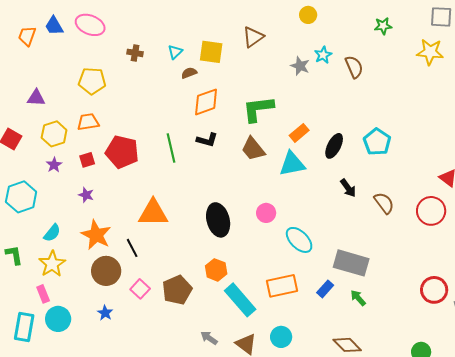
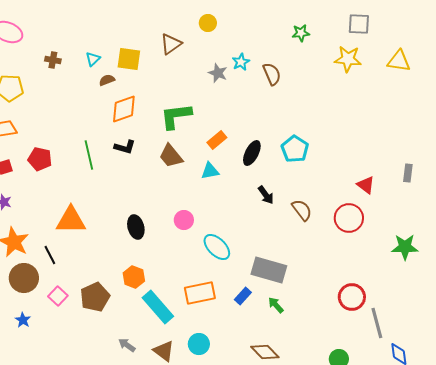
yellow circle: (308, 15) -> (208, 23), moved
red pentagon: (122, 152) -> (40, 159), size x0.7
cyan triangle: (292, 164) -> (210, 171), size x0.7
black ellipse: (218, 220) -> (136, 227), size x0.7

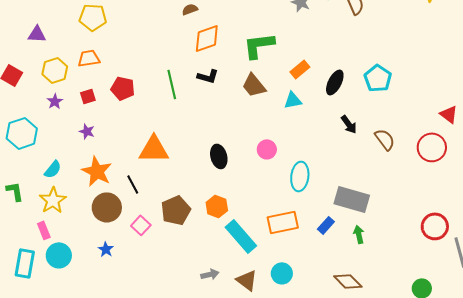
cyan ellipse: (217, 247) -> (300, 176), turned 52
brown pentagon: (95, 297) -> (176, 210), moved
green arrow: (276, 305) -> (359, 234), turned 30
gray arrow: (127, 345) -> (210, 274), turned 132

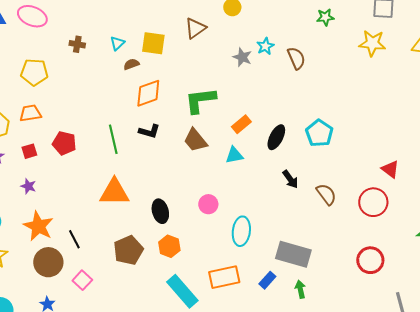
orange triangle: (154, 149) -> (114, 192), moved
orange hexagon: (217, 206) -> (169, 246), moved
brown pentagon: (176, 210) -> (128, 250), moved
red circle: (435, 226) -> (370, 260), moved

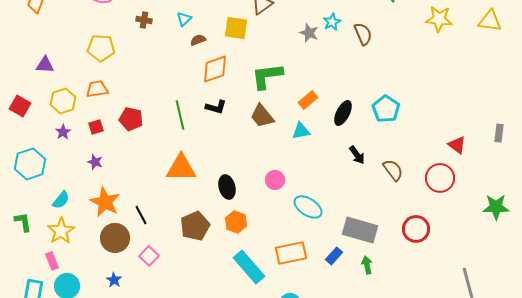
yellow square: (153, 43) -> (236, 28), moved
cyan ellipse: (241, 231) -> (308, 207), turned -64
red circle: (370, 260) -> (416, 229), moved

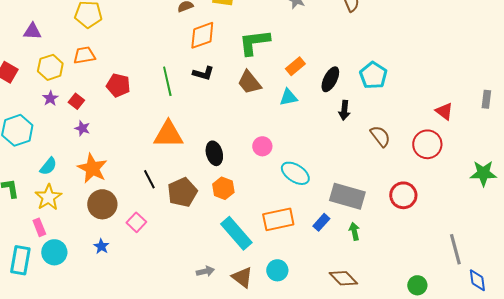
red square: (96, 127) -> (76, 101), moved, turned -35
black arrow: (357, 155) -> (344, 110), moved, turned 42
black line: (141, 215) -> (149, 179), moved

